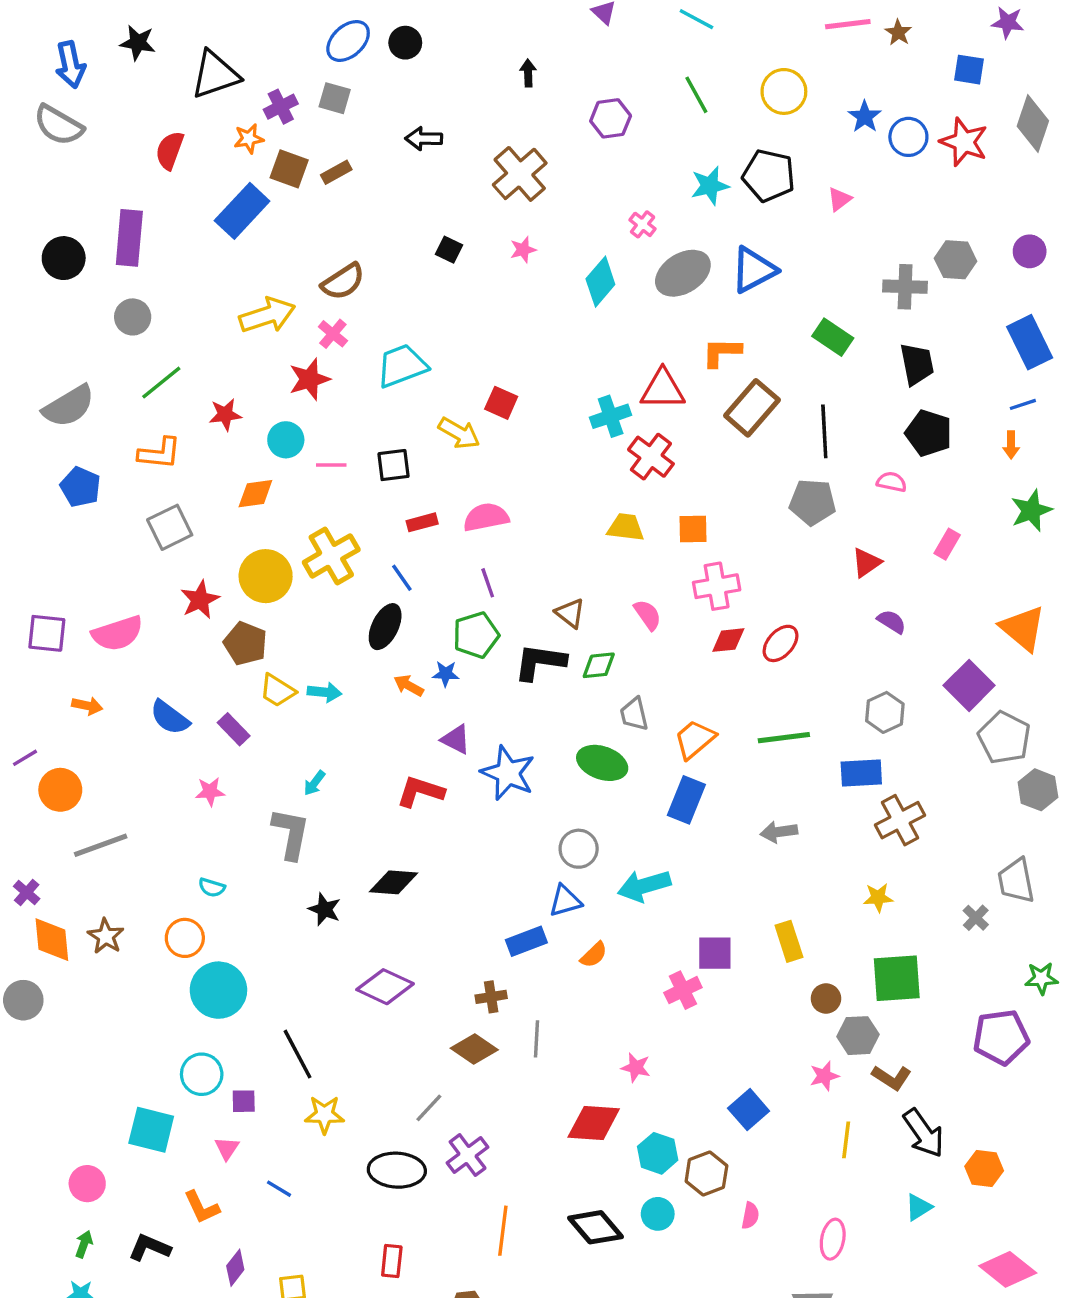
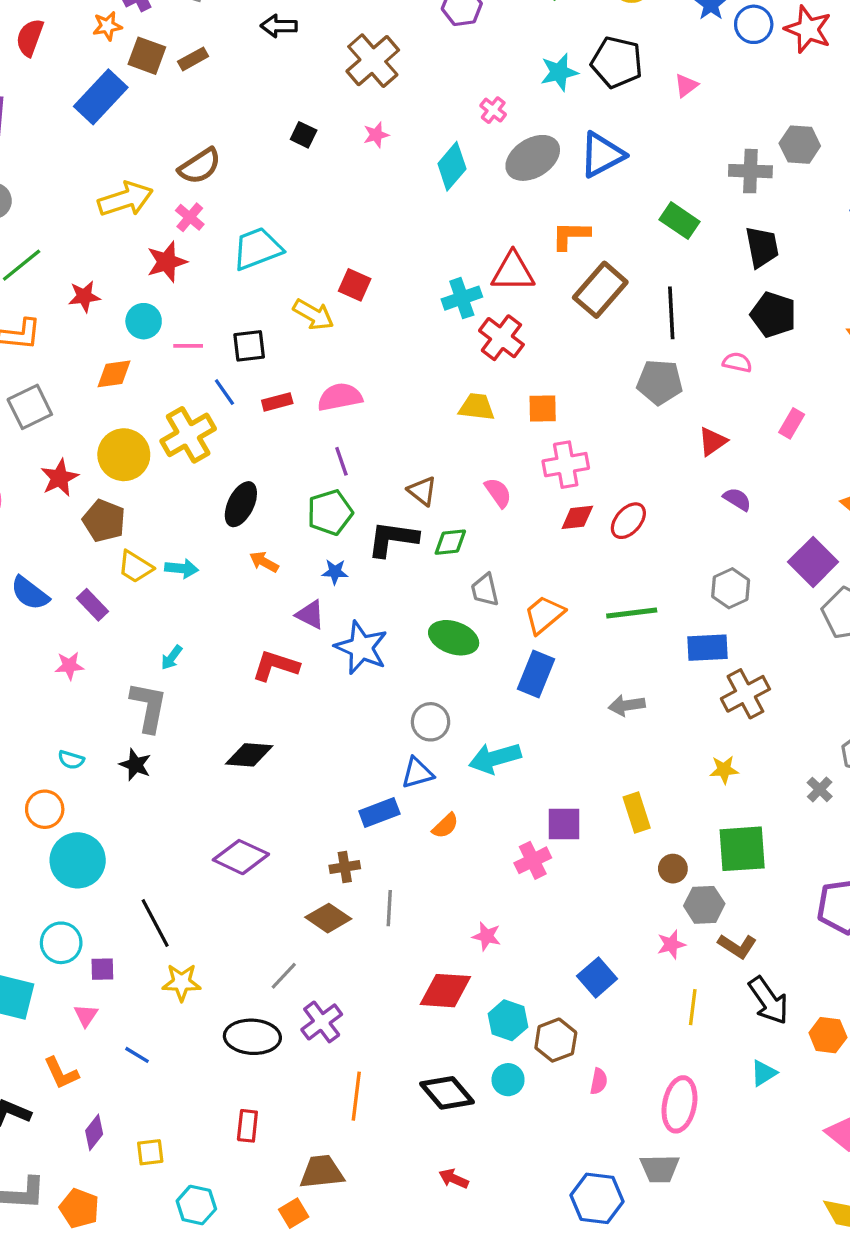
blue line: (402, 578) -> (224, 392), moved
blue star: (446, 674) -> (335, 572), moved
black star: (324, 909) -> (135, 765), moved
pink ellipse: (833, 1239) -> (679, 1104), size x1.4

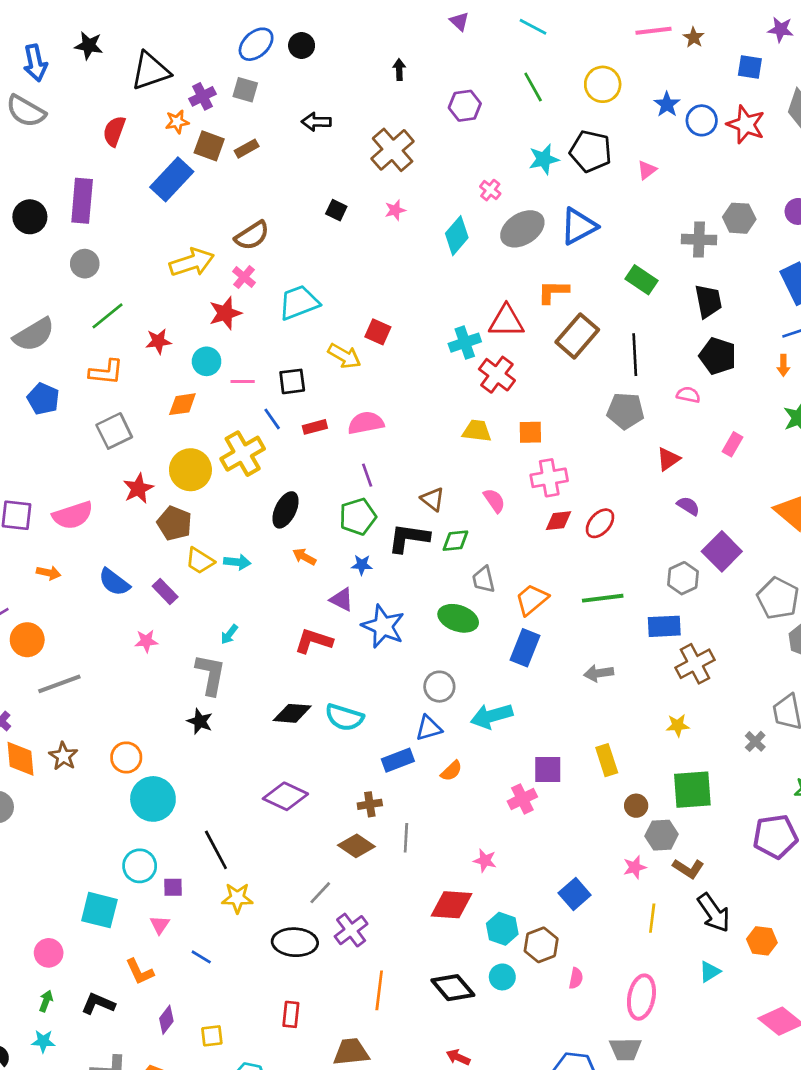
purple square: (813, 562) -> (722, 551), moved
cyan semicircle: (71, 760) -> (344, 717), moved, size x1.8

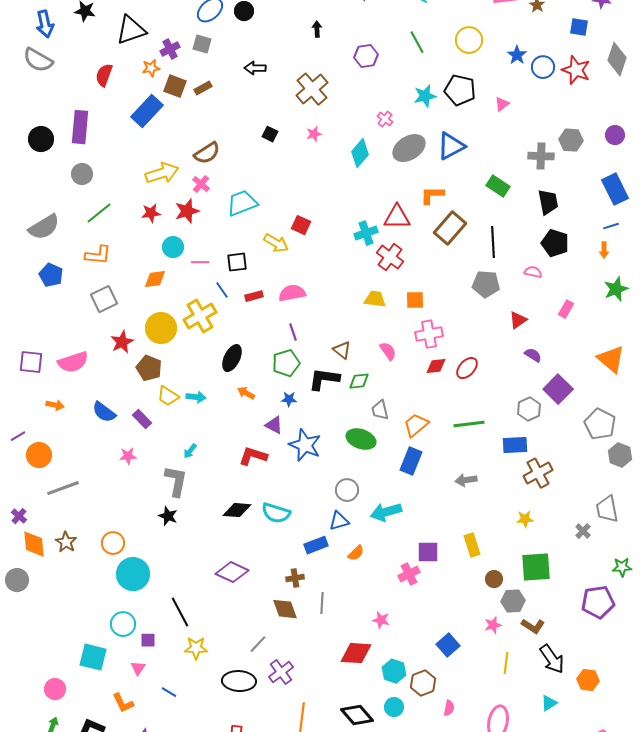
red star: (158, 341) -> (151, 213), moved
brown diamond: (356, 846) -> (285, 609), turned 36

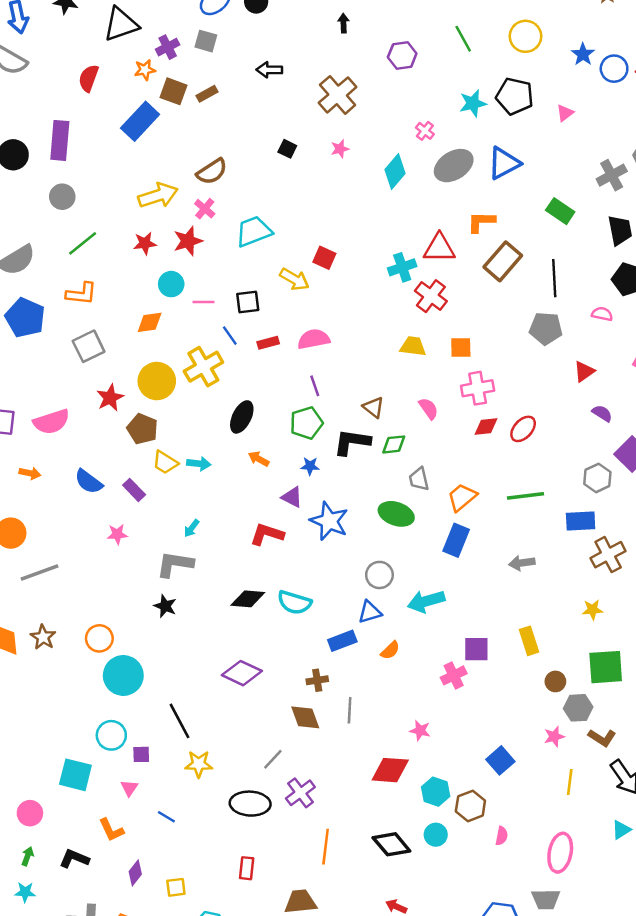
gray cross: (541, 156) -> (612, 175), turned -30
blue pentagon: (51, 275) -> (25, 318), size x1.4
gray L-shape: (176, 481) -> (175, 564), turned -92

